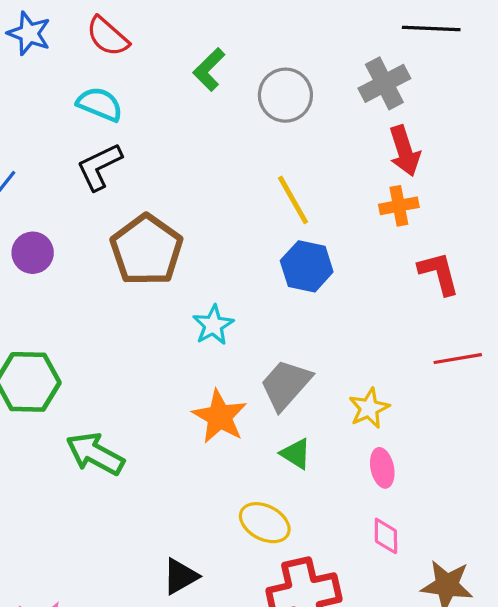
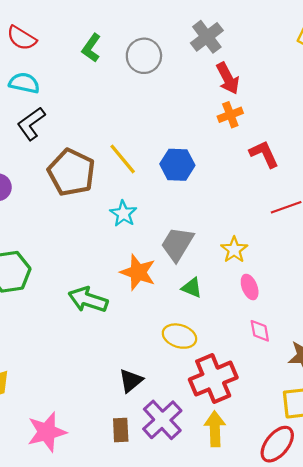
yellow line: (293, 200) -> (123, 159), moved
green arrow: (95, 454) -> (88, 300), moved

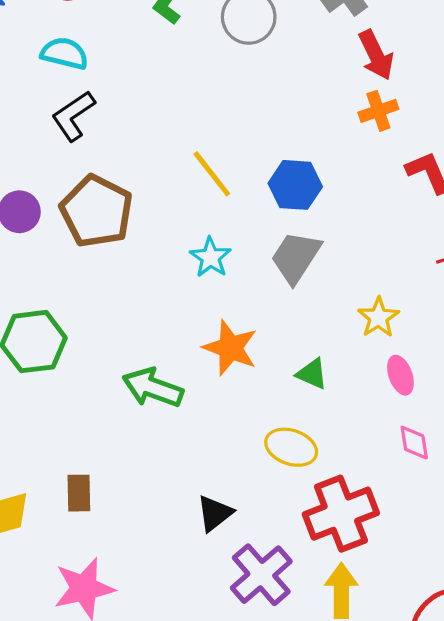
brown pentagon: (71, 172) -> (96, 211), moved
gray trapezoid: (177, 244) -> (296, 257), moved
brown rectangle: (121, 430) -> (79, 493), moved

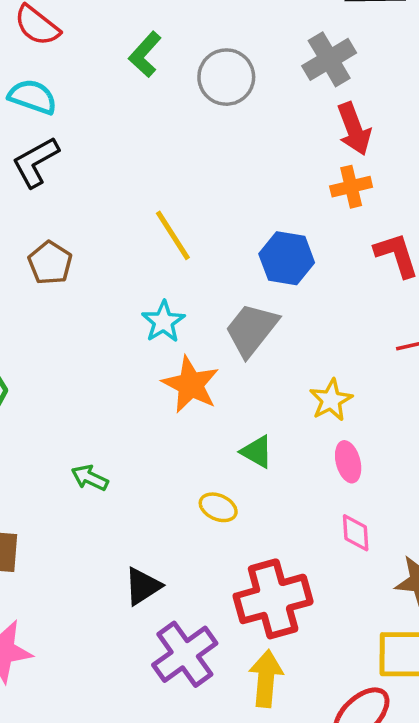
blue hexagon: (295, 185) -> (287, 258), moved
brown pentagon: (96, 211) -> (50, 263), size x0.6
orange star: (230, 348) -> (191, 385), moved
green arrow: (153, 388) -> (90, 478), moved, size x0.6
yellow ellipse: (291, 447) -> (218, 507), moved, size x0.7

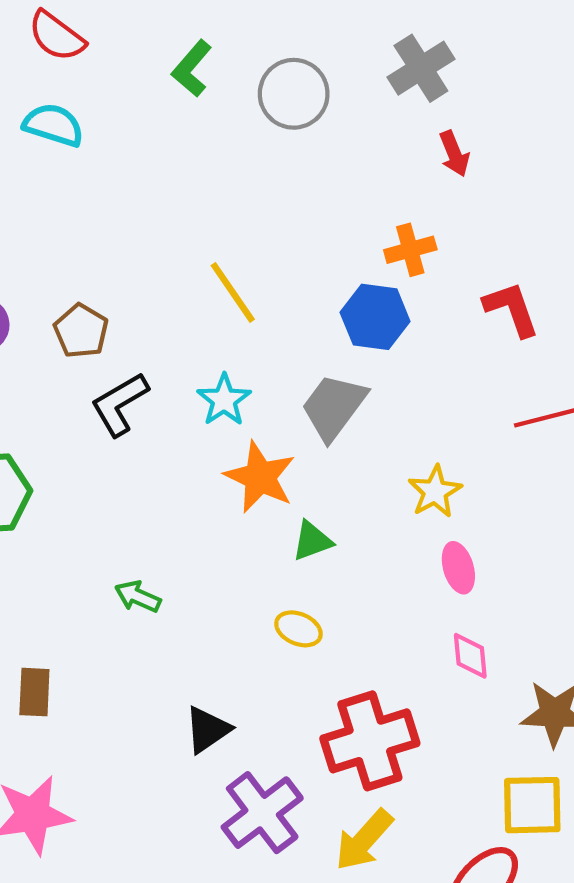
red arrow: (354, 129) -> (454, 154), size x0.7
black L-shape: (36, 162) -> (120, 404), moved
orange cross: (351, 187) -> (410, 250), moved
green triangle: (257, 452) -> (312, 541), moved, turned -48
yellow arrow: (266, 679) -> (364, 840), turned -142

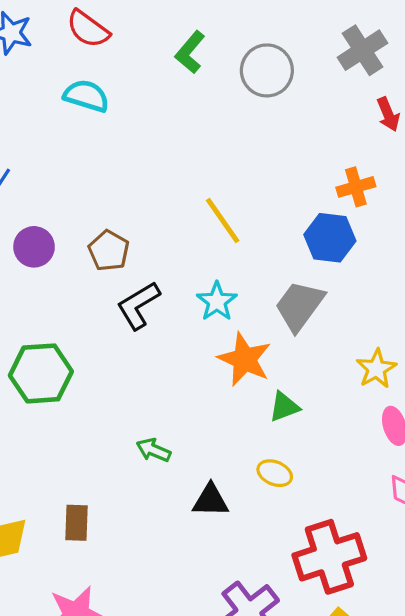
black triangle: (207, 730) -> (211, 500), moved, turned 36

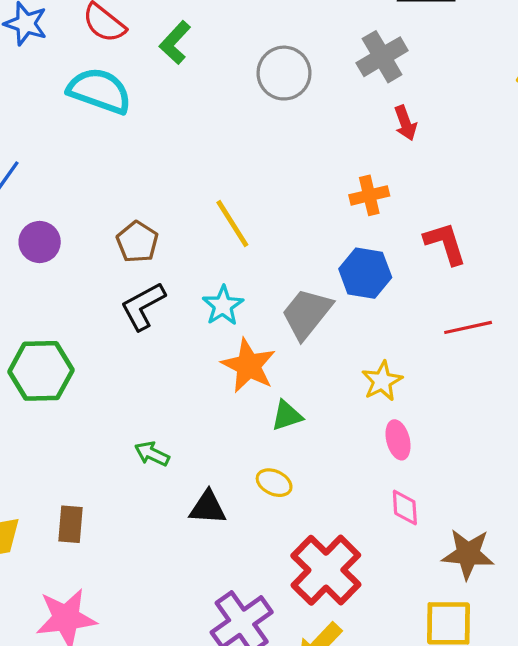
green L-shape: (190, 52) -> (175, 43), moved
cyan semicircle: (86, 96) -> (99, 91), size x1.4
blue hexagon: (330, 238) -> (365, 273), moved
brown pentagon: (109, 251) -> (137, 242), moved
red cross: (329, 557) -> (326, 570), turned -30

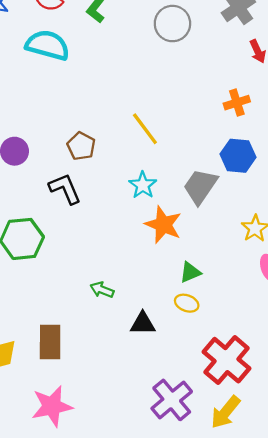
black L-shape: (143, 306) -> (65, 189), moved, turned 100
green triangle: (287, 416) -> (190, 272), moved
brown rectangle: (70, 524) -> (50, 342), size x1.4

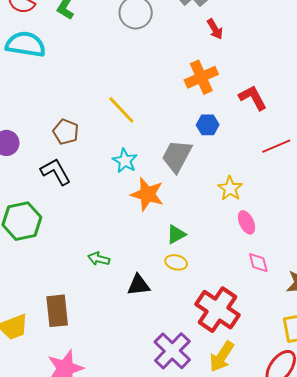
orange cross: (237, 103) -> (201, 77), size x1.4
blue hexagon: (238, 156) -> (208, 125), size x0.7

